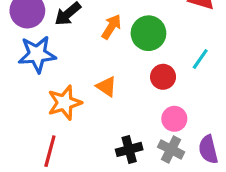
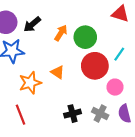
red circle: (163, 77) -> (95, 66), size x1.6
pink circle: (174, 119) -> (115, 87), moved
red line: (50, 151) -> (21, 115), turned -36

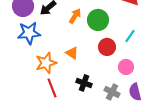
red circle: (95, 66) -> (107, 47), size x0.7
black cross: (73, 114) -> (84, 83), moved, turned 35
red line: (21, 115) -> (52, 88), moved

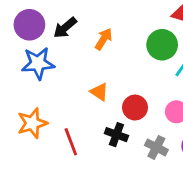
green circle: (98, 20) -> (162, 45), moved
red circle: (107, 47) -> (135, 108), moved
orange star: (46, 63) -> (32, 123), moved

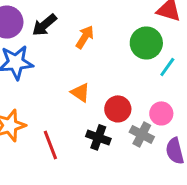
gray cross: (156, 147) -> (142, 134), moved

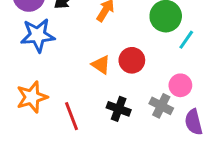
red circle: (118, 109) -> (132, 60), moved

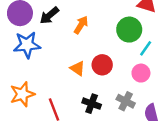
pink circle: (180, 85) -> (141, 73), moved

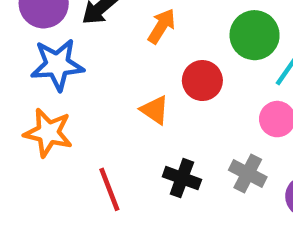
red circle: (102, 65) -> (202, 81), moved
orange star: (22, 94) -> (48, 133), moved, turned 30

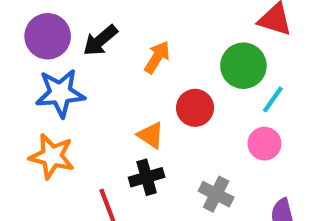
gray cross: (248, 173) -> (216, 194), moved
black cross: (182, 178) -> (147, 177), moved, turned -36

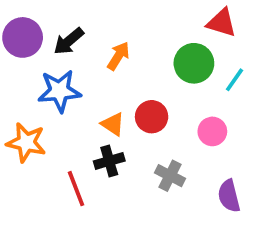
blue star: (60, 93) -> (59, 91), moved
cyan line: (273, 99) -> (234, 80), moved
red circle: (195, 108) -> (152, 117), moved

